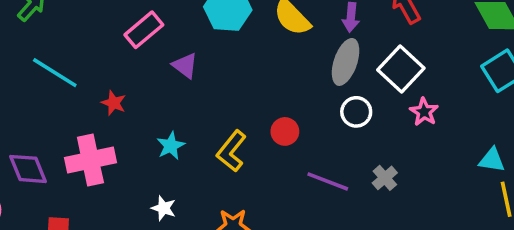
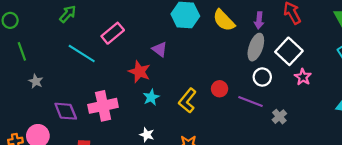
pink rectangle: (144, 30) -> (113, 33), moved
red star: (114, 103) -> (139, 72), moved, size x1.5
purple line: (328, 181) -> (251, 102), moved

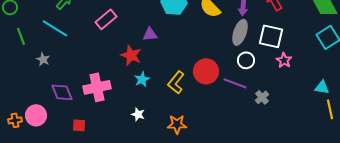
purple triangle: (160, 49) -> (150, 34), turned -42
white square: (289, 51) -> (271, 36), turned -30
cyan line: (82, 54) -> (55, 28), moved
gray star: (36, 81) -> (43, 59), moved
red circle: (220, 89) -> (206, 71), size x1.6

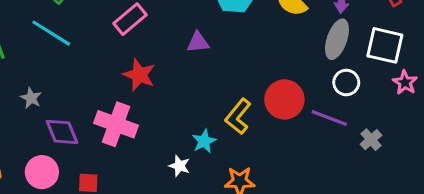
red star: (131, 55) -> (139, 75), moved
gray star: (43, 59) -> (31, 98), moved
cyan star: (142, 79) -> (204, 141), moved
pink cross: (97, 87) -> (116, 124), turned 32
pink circle: (36, 115) -> (42, 172), moved

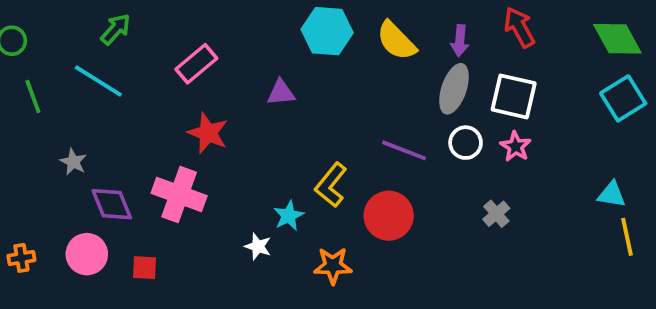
pink star: (405, 82) -> (516, 146), moved
red circle: (284, 99) -> (389, 216), moved
purple line: (329, 118) -> (404, 150), moved

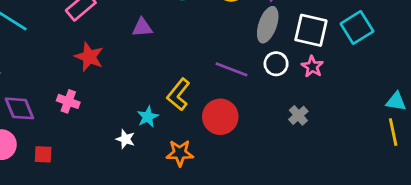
cyan square: (623, 98) -> (357, 27), moved
pink cross: (179, 195) -> (68, 101), size x0.6
cyan triangle: (612, 195) -> (396, 101), moved

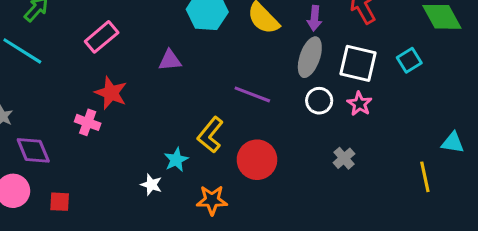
cyan square: (357, 27) -> (409, 60), size x0.7
purple line: (231, 69) -> (252, 94), moved
pink cross: (68, 101) -> (88, 122), moved
yellow line: (393, 132) -> (425, 177), moved

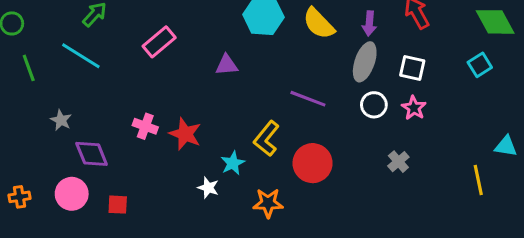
cyan square: (409, 60) -> (480, 65), moved
white square: (358, 63) -> (412, 68), size x0.7
red star: (111, 93) -> (185, 134), moved

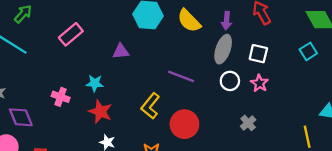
red star: (185, 134) -> (100, 112), moved
cyan star: (233, 163) -> (95, 83), moved, turned 30

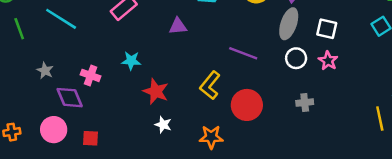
cyan star: (95, 83) -> (131, 61), moved
pink cross: (61, 97) -> (91, 75), moved
gray cross: (248, 123) -> (305, 103), moved, turned 35

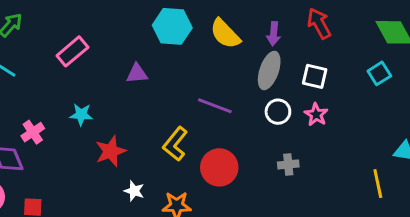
pink cross: (91, 75) -> (33, 132), turned 36
red star: (156, 91) -> (111, 151), turned 30
white star: (163, 125) -> (134, 191), moved

